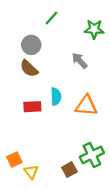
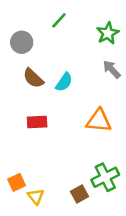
green star: (94, 29) -> (108, 33), turned -30
gray circle: (31, 45) -> (22, 42), moved
gray arrow: (80, 61) -> (112, 69), moved
cyan semicircle: (56, 97) -> (64, 82), moved, turned 36

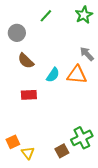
green star: (108, 33) -> (84, 15), moved
cyan semicircle: (64, 82) -> (53, 75), moved
orange triangle: (99, 121) -> (77, 75), moved

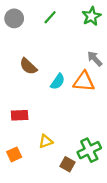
gray circle: (17, 33) -> (14, 18), moved
red rectangle: (29, 95) -> (20, 115), moved
brown square: (62, 151) -> (67, 164), turned -32
yellow triangle: (28, 153) -> (46, 141), moved, turned 48

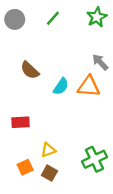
orange square: (14, 154) -> (25, 167), moved
brown square: (67, 164) -> (49, 173), moved

